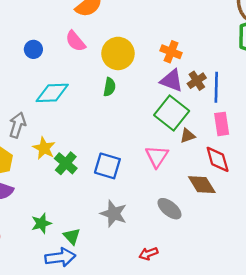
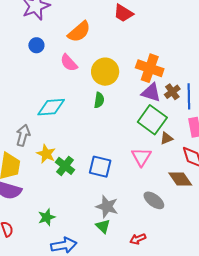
blue circle: (33, 49) -> (36, 45), moved
orange cross: (171, 52) -> (150, 68), size x1.5
green triangle: (72, 236) -> (103, 226), moved

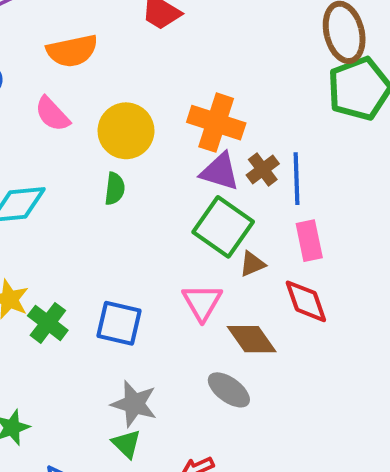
orange semicircle: (79, 32) -> (72, 51), turned 30
brown diamond: (180, 179) -> (252, 339), moved

